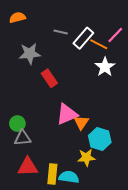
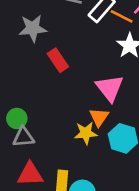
pink triangle: (67, 114) -> (110, 88), moved, turned -45
yellow star: (86, 158) -> (86, 133), moved

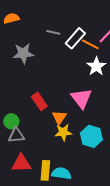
red rectangle: (58, 60) -> (39, 101), moved
orange triangle: (99, 117) -> (59, 117), moved

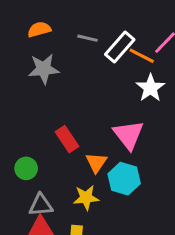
orange semicircle: (11, 18) -> (39, 29), moved
yellow star: (63, 132) -> (86, 198), moved
gray triangle: (16, 135) -> (41, 205), moved
cyan hexagon: (91, 136) -> (124, 179), moved

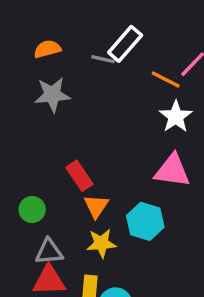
white rectangle: (120, 47) -> (125, 44), moved
pink triangle: (129, 135) -> (172, 171), moved, turned -44
orange triangle: (96, 163) -> (96, 206), moved

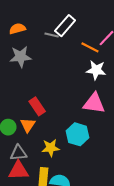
white star: (176, 117) -> (96, 70), turned -30
orange triangle: (96, 206) -> (28, 125), moved

